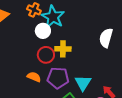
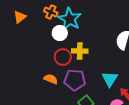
cyan triangle: (83, 83) -> (110, 79), moved

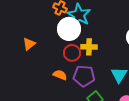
orange triangle: (20, 17) -> (29, 44), moved
white circle: (60, 33) -> (69, 29), size x1.5

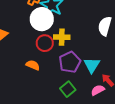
purple pentagon: (84, 76) -> (70, 62), moved, turned -30

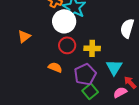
yellow cross: (62, 37) -> (92, 48), moved
purple pentagon: (70, 62) -> (85, 74), moved

